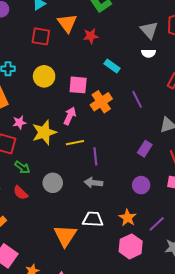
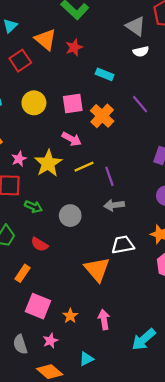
red square: (41, 36) -> (20, 61), turned -30
pink arrow: (70, 116) -> (72, 139), turned 108
red semicircle: (20, 193) -> (39, 244), moved

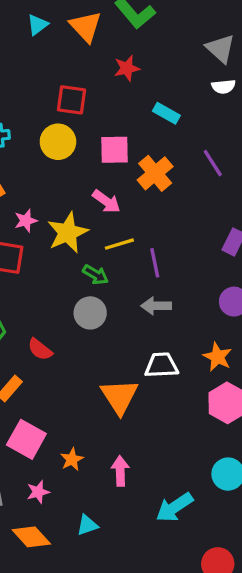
orange triangle: (45, 39) -> (86, 27), moved
red square: (20, 61) -> (71, 100), moved, turned 35
green arrow: (33, 207) -> (96, 275), moved

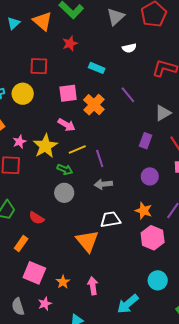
gray triangle: (221, 49) -> (116, 17), moved, turned 42
yellow circle: (58, 142) -> (23, 94), moved

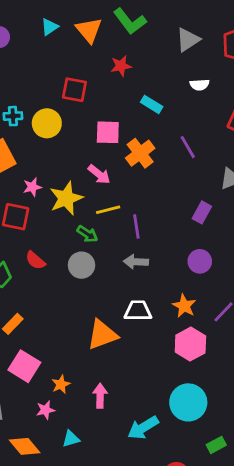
red semicircle: (37, 218) -> (35, 260), moved
orange triangle: (87, 241) -> (102, 335), turned 40
cyan circle: (158, 280) -> (188, 402), size x1.4
pink star: (45, 304) -> (46, 410), moved

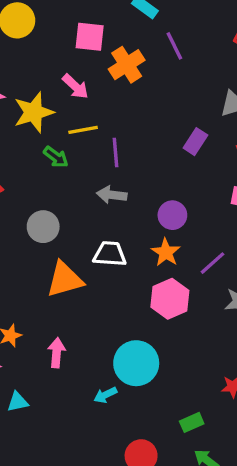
purple line: (188, 147) -> (174, 46), moved
purple circle: (200, 261) -> (172, 215), moved
gray circle: (82, 265) -> (43, 227), moved
cyan circle: (188, 402) -> (136, 363), moved
cyan arrow: (143, 428) -> (105, 395), size x0.6

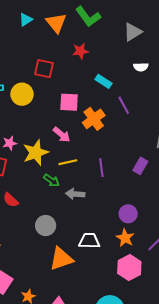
purple line: (116, 153) -> (101, 168), moved
gray arrow: (112, 195) -> (75, 194), moved

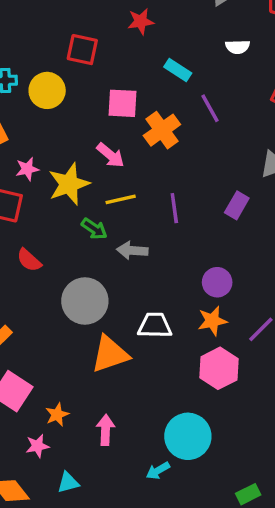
gray circle: (46, 226) -> (85, 301), size x1.4
orange star: (125, 238) -> (212, 321), turned 30

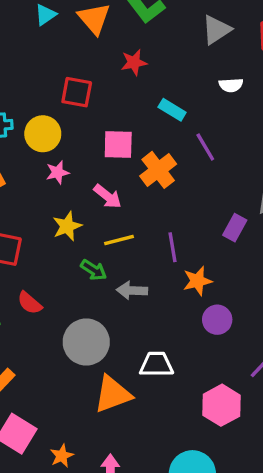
pink star: (27, 169) -> (58, 172), moved
yellow star: (69, 184) -> (67, 226), size x0.7
purple rectangle: (237, 205) -> (235, 228), moved
orange star: (212, 321) -> (197, 281), moved

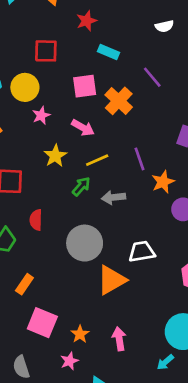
cyan rectangle: (172, 110) -> (109, 52), moved
green arrow: (94, 270) -> (81, 186), turned -72
red semicircle: (30, 303) -> (36, 220), turned 60

